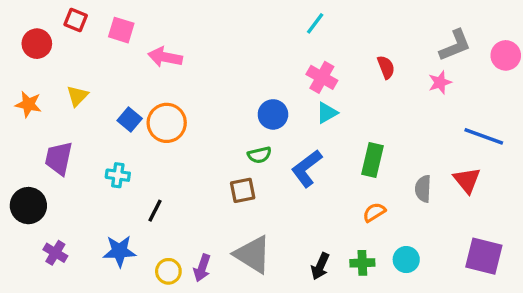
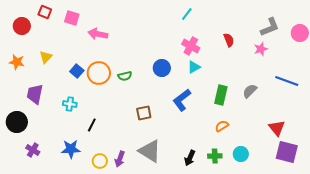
green semicircle: (259, 155) -> (125, 76), moved
red triangle: (467, 180) -> (277, 128), moved
gray semicircle: (423, 189) -> (250, 91), moved, turned 42

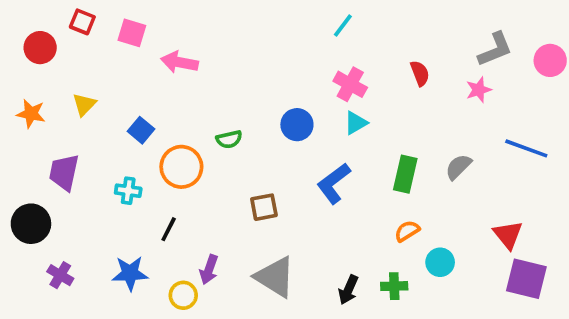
orange circle: (99, 73) -> (181, 167), moved
cyan circle: (241, 154) -> (440, 262), moved
purple arrow: (120, 159) -> (209, 270), moved

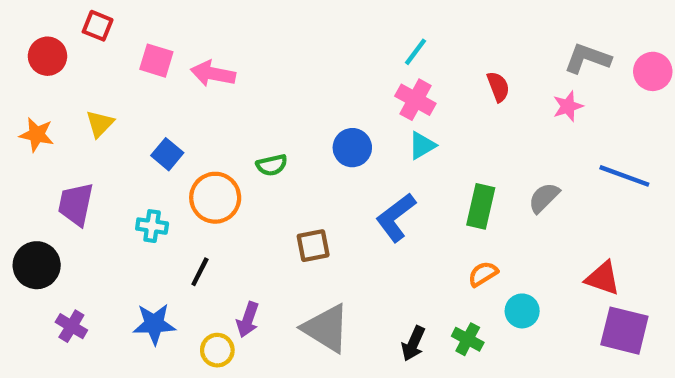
cyan line: (343, 26) -> (415, 52), moved
pink square: (132, 33) -> (156, 61), moved
gray L-shape: (495, 49) -> (587, 58), turned -138
red triangle: (508, 235) -> (603, 278), turned -32
green cross: (394, 286) -> (468, 339), turned 30

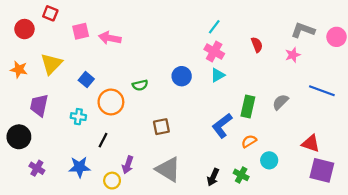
pink square: (156, 61) -> (81, 31), turned -30
yellow triangle: (100, 124) -> (51, 64), size x1.5
blue L-shape: (396, 217) -> (222, 126), moved

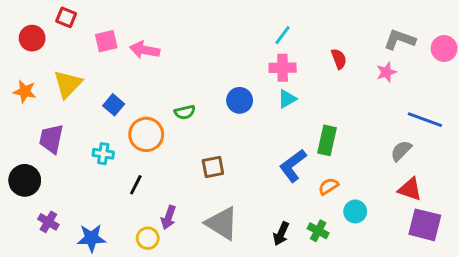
pink cross: (214, 51) -> (283, 68), turned -30
gray semicircle: (280, 102) -> (401, 151), moved
blue star: (79, 167) -> (91, 238), moved

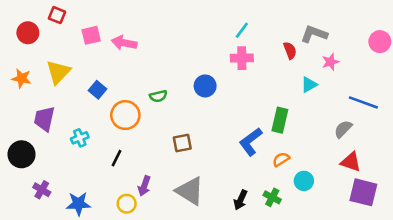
gray L-shape: (400, 40) -> (314, 34), moved
cyan triangle: (287, 99) -> (309, 85), moved
cyan cross: (103, 154) -> (80, 138), moved, turned -30

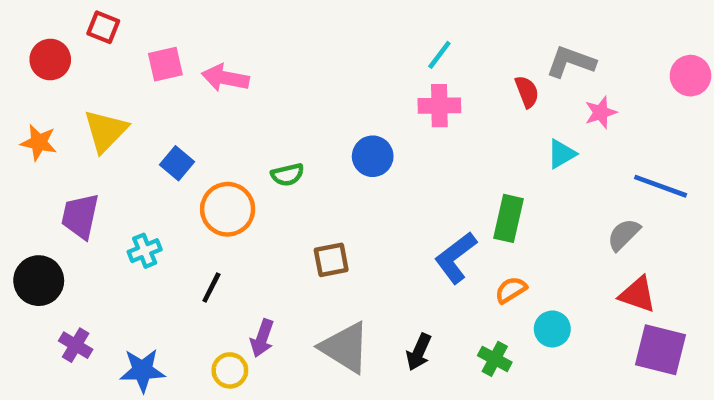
black arrow: (241, 200) -> (419, 352), moved

